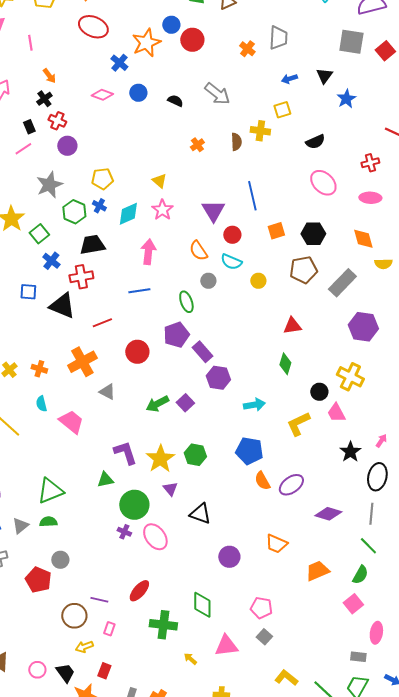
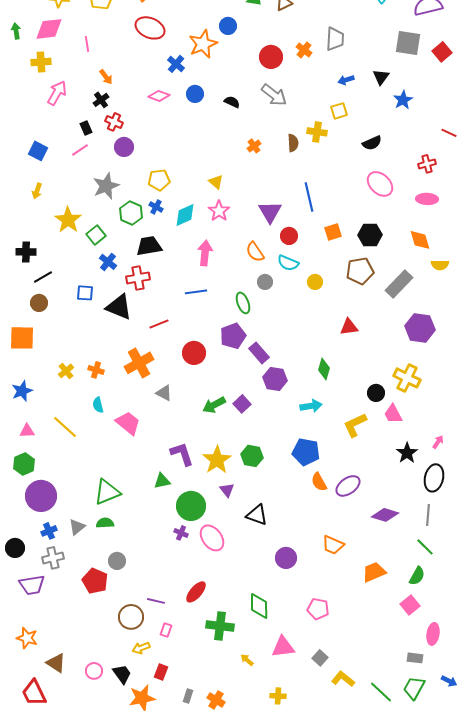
red circle: (192, 40) -> (271, 57), moved
green diamond: (285, 364) -> (324, 369), moved
gray square: (264, 637) -> (320, 658), moved

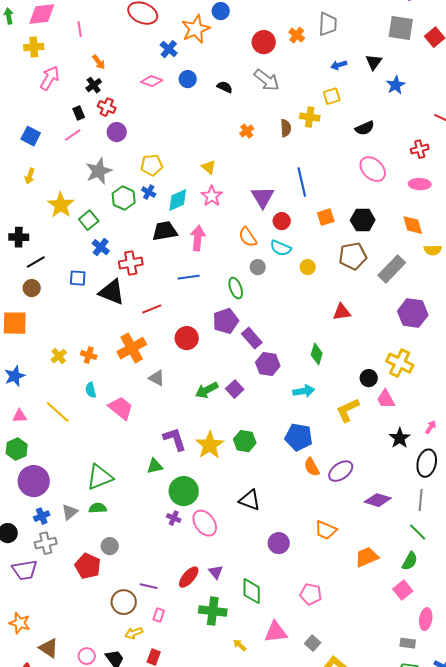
black trapezoid: (149, 246) -> (165, 231), moved
purple triangle: (227, 490) -> (216, 572), moved

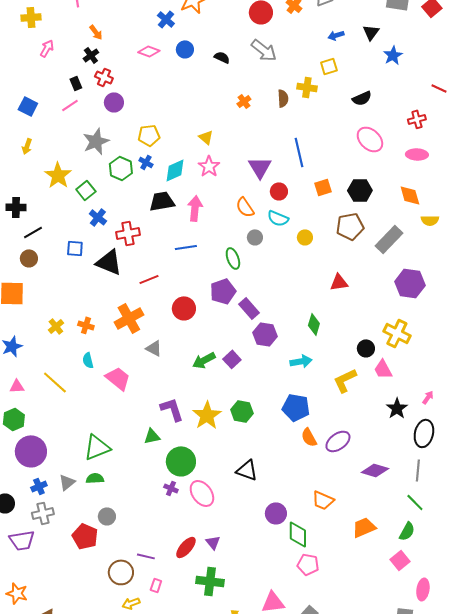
pink arrow: (50, 78) -> (47, 48), size x0.7
green diamond: (252, 591) -> (298, 534), moved

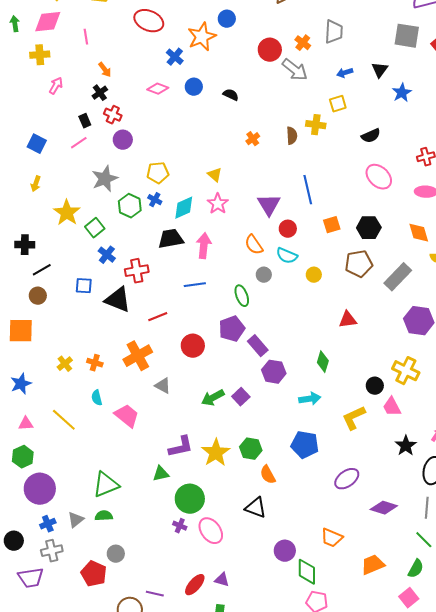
gray arrow: (264, 50) -> (295, 70), moved
purple L-shape: (172, 409) -> (181, 447), turned 96
orange semicircle: (309, 437) -> (268, 475), moved
purple triangle: (213, 542) -> (222, 580), turned -35

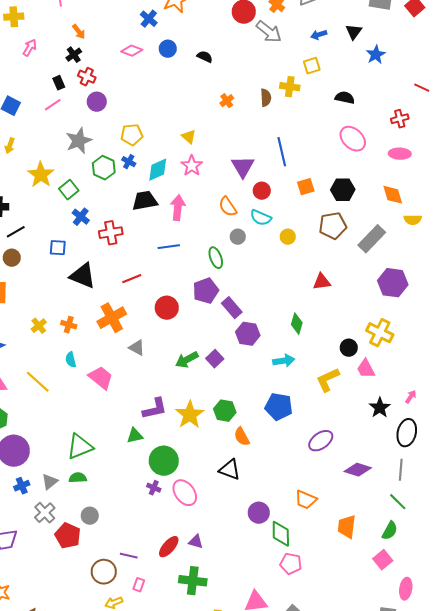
black semicircle: (371, 136) -> (345, 98), turned -144
black triangle: (118, 300) -> (83, 276), moved
gray cross: (52, 551) -> (45, 513), moved, turned -30
orange trapezoid: (373, 565) -> (347, 527), turned -60

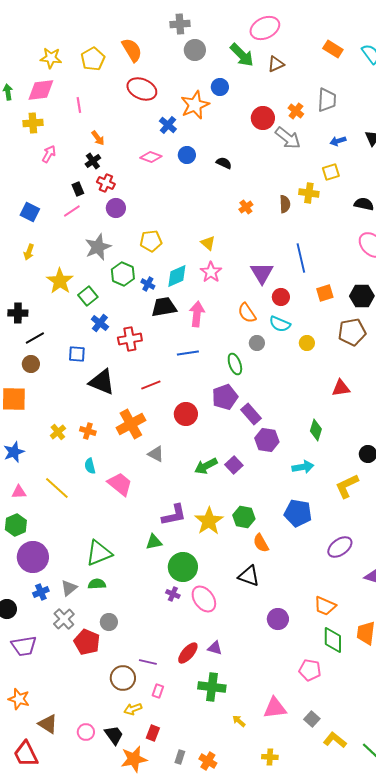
blue cross: (129, 162) -> (148, 284), moved
green diamond: (281, 534) -> (333, 640), moved

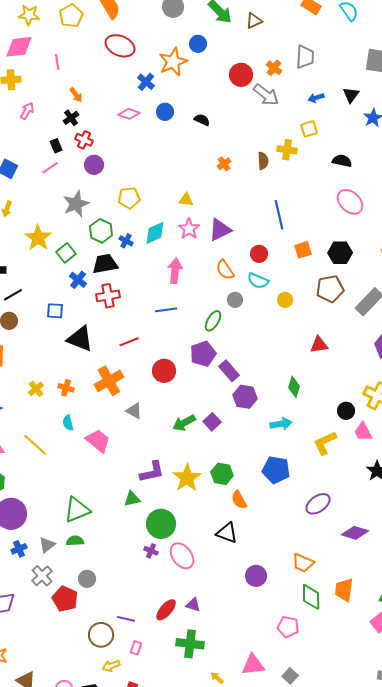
yellow triangle: (208, 243) -> (186, 200), turned -35
purple triangle: (262, 273) -> (220, 230), moved, turned 35
black trapezoid: (164, 307) -> (105, 264), moved
green ellipse: (235, 364) -> (213, 321), turned 50

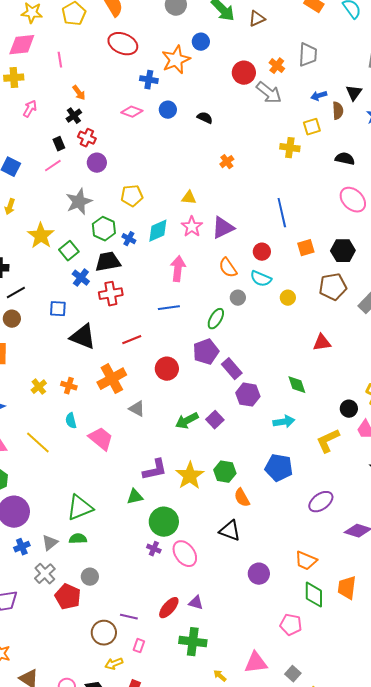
blue cross: (146, 82) -> (149, 80), turned -30
brown semicircle: (263, 161) -> (338, 111), moved
green diamond: (294, 387) -> (297, 385), turned -35

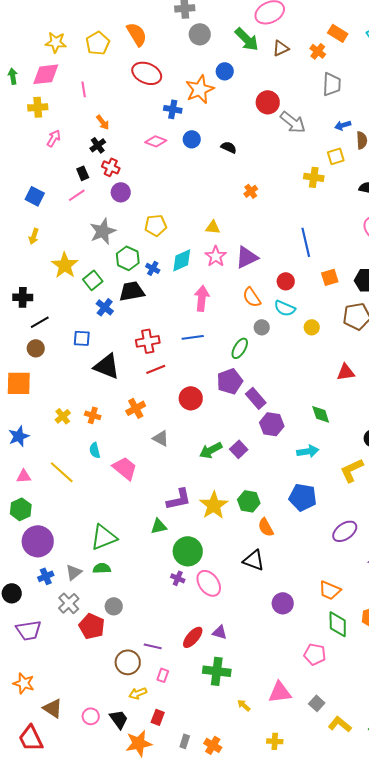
orange cross: (277, 66) -> (318, 51), moved
red cross: (111, 294) -> (148, 341), moved
orange cross: (112, 379) -> (136, 408), size x0.7

